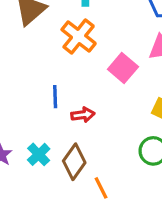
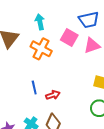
pink square: (123, 68) -> (69, 37), moved

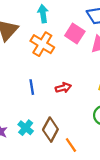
red arrow: (53, 95) -> (63, 88), moved

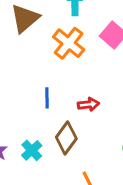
brown diamond: (50, 130) -> (66, 138), moved

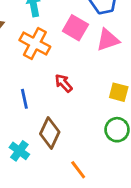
red arrow: (88, 104) -> (64, 83), moved, turned -114

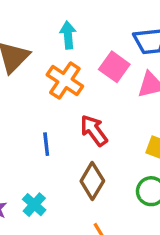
red arrow: (64, 83) -> (94, 130), size x1.4
brown diamond: (50, 133) -> (92, 181), moved

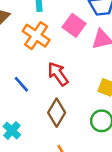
blue line: (46, 144) -> (21, 84), turned -36

